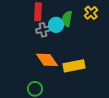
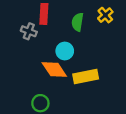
cyan circle: (56, 25) -> (65, 51), moved
gray cross: (43, 30) -> (29, 31), moved, turned 32

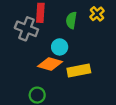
gray cross: (29, 31) -> (26, 29), size x1.5
orange diamond: (54, 70) -> (50, 64), turned -40

